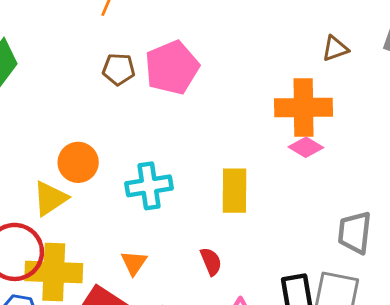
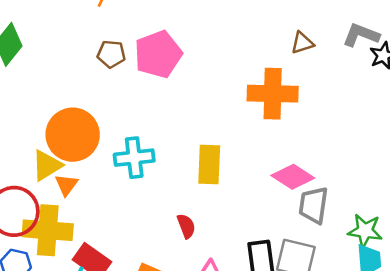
pink diamond: (306, 147) -> (293, 177), moved, size x1.4
orange circle: (78, 162) -> (73, 135), size x1.5
orange triangle: (134, 263) -> (66, 185), moved

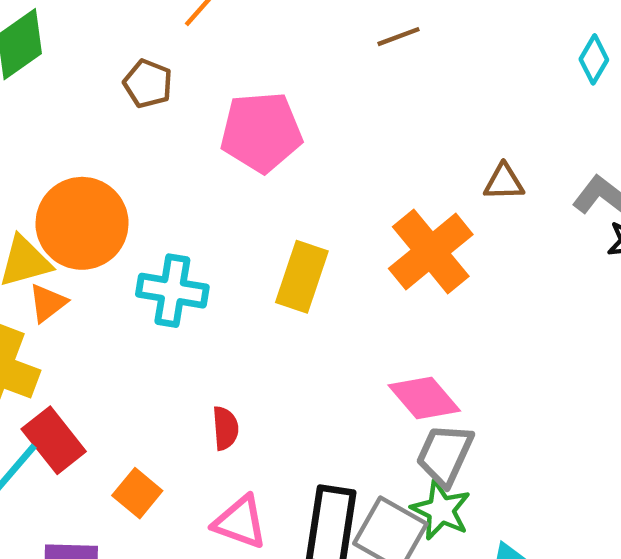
brown pentagon: (111, 54) -> (148, 84), moved
orange cross: (273, 94) -> (431, 252), turned 33
yellow rectangle: (209, 165) -> (302, 277), moved
green star: (365, 231) -> (441, 510), moved

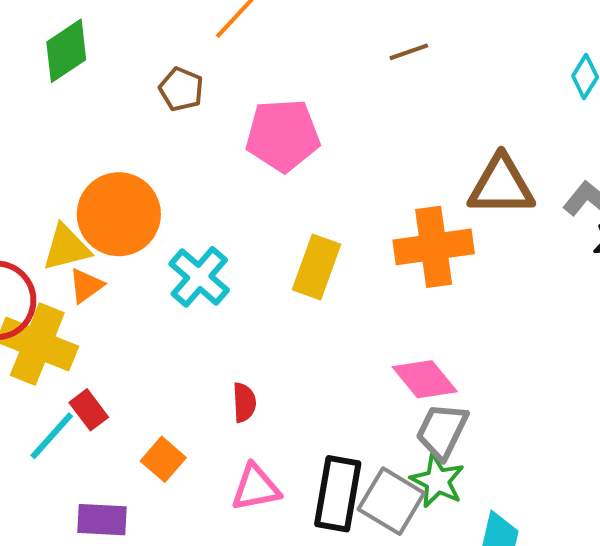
brown triangle: (504, 182) -> (501, 186), size x1.8
orange cross: (431, 252) -> (434, 247), turned 30
cyan cross: (172, 291) -> (199, 277), turned 30
red rectangle: (54, 440) -> (89, 410), size x0.7
pink triangle: (240, 522) -> (256, 488), turned -32

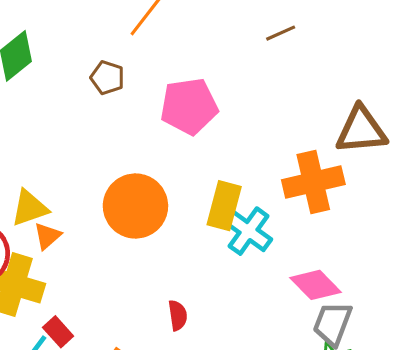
orange circle: (119, 214) -> (135, 206), moved
cyan cross: (199, 277) -> (249, 231), moved

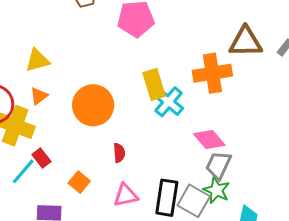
orange circle: (135, 206) -> (93, 105), moved
yellow rectangle: (224, 206) -> (154, 84), turned -36
yellow triangle: (30, 208) -> (37, 60), moved

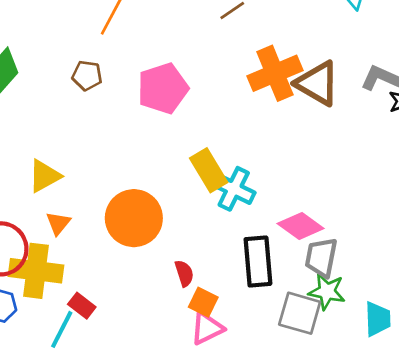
brown triangle: (246, 42) -> (317, 83), turned 45
orange cross: (212, 73) -> (275, 73), moved
orange square: (79, 182) -> (203, 302), moved
black rectangle: (167, 198) -> (258, 261), moved

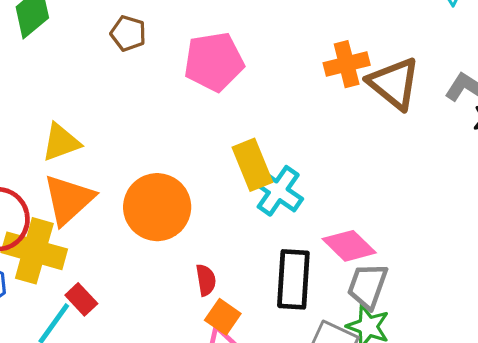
orange cross: (275, 73) -> (347, 64), size x0.7
orange triangle: (58, 223) -> (69, 200), size x1.8

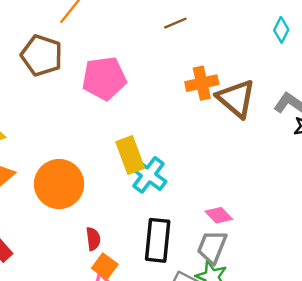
brown pentagon: (128, 33) -> (42, 55), size x1.6
pink diamond: (349, 246) -> (219, 215), moved, size x0.7

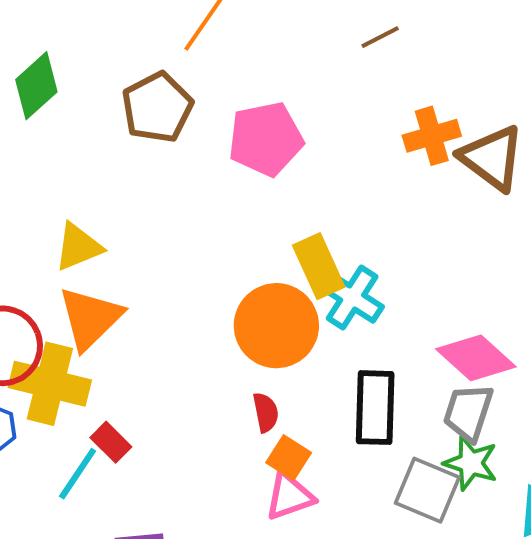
brown pentagon: (42, 55) -> (157, 107), turned 30
orange circle: (59, 184) -> (276, 326), moved
pink diamond: (219, 215) -> (476, 358), size x1.6

